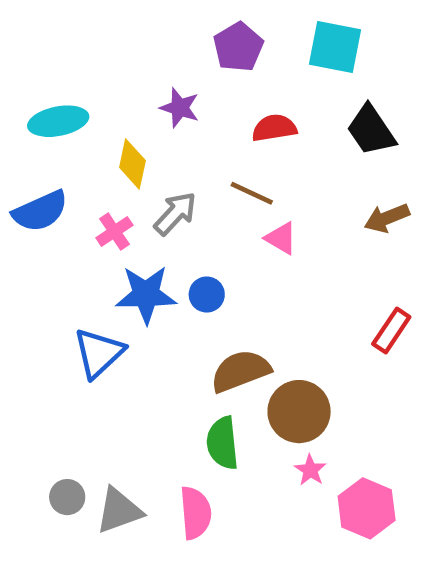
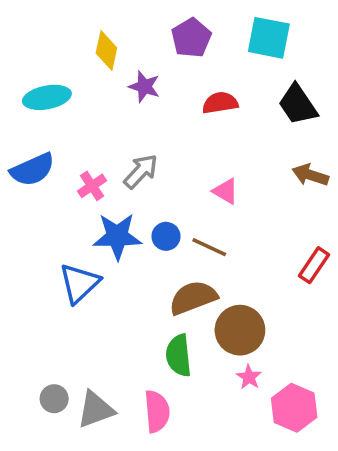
yellow diamond: (132, 164) -> (106, 50), moved
brown line: (252, 193) -> (209, 247), moved
brown arrow: (387, 218) -> (310, 175), turned 40

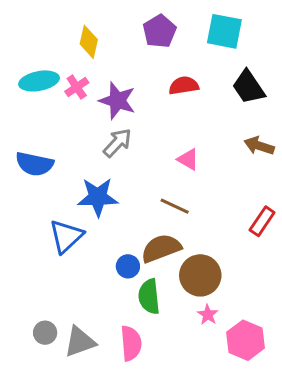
purple star: (144, 87) -> (117, 101), moved, size x1.4
blue semicircle: (32, 170) -> (34, 164), moved, turned 36
pink cross: (92, 186) -> (77, 87), moved
blue circle: (166, 236) -> (128, 266), moved

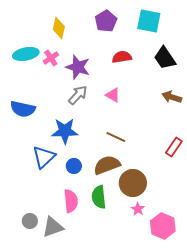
pink triangle: (188, 159) -> (113, 95), moved
blue circle: (128, 266) -> (74, 166), moved
pink semicircle: (131, 343) -> (71, 201), moved

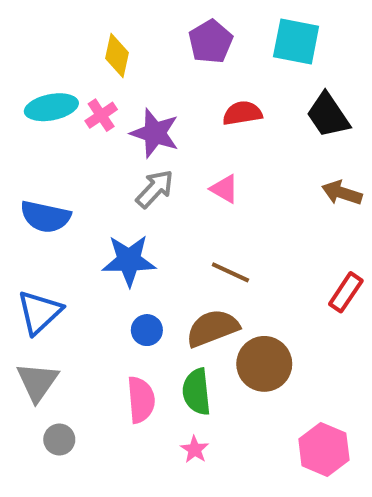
blue triangle: (44, 157) -> (39, 312), moved
pink star: (138, 209) -> (195, 449), moved
gray triangle: (53, 227) -> (37, 382), moved, turned -35

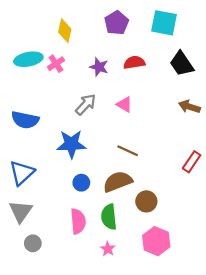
purple star: (155, 133) -> (99, 67), moved, size x0.7
brown circle: (264, 364) -> (146, 201), size x0.7
pink hexagon: (324, 449) -> (156, 241), moved

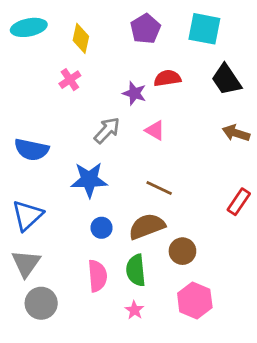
cyan ellipse: (28, 59) -> (29, 27), moved
purple star: (99, 67) -> (134, 93), moved
gray circle: (33, 243) -> (41, 303), size x1.5

